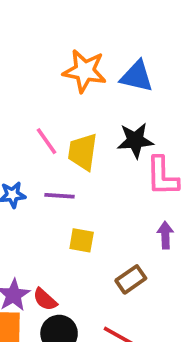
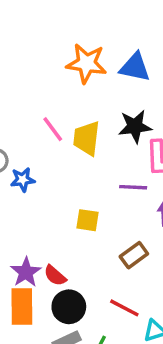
purple line: (60, 196) -> (133, 187), moved

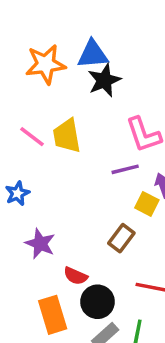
black star: (135, 126) -> (104, 80), moved
yellow square: (88, 220) -> (147, 204), moved, turned 35
brown rectangle: (134, 255) -> (121, 238), moved
purple star: (26, 272) -> (40, 244), moved

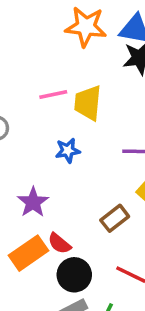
pink line: (32, 137) -> (53, 94), turned -64
blue star: (17, 193) -> (68, 151), moved
orange rectangle: (53, 315) -> (29, 253), moved, turned 57

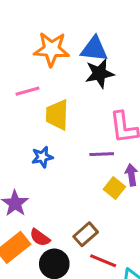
pink line: (53, 94) -> (27, 91), moved
brown rectangle: (115, 218) -> (86, 234), moved

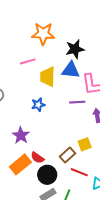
blue triangle: (94, 49) -> (71, 70), moved
yellow square: (114, 188) -> (85, 144), moved, turned 32

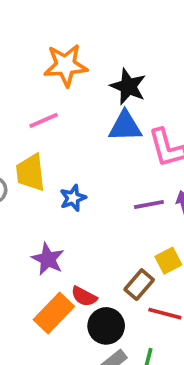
black star: (75, 49) -> (128, 86), turned -30
yellow trapezoid: (48, 77) -> (31, 173), moved
purple line: (77, 102) -> (149, 204), moved

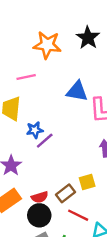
black star: (128, 86) -> (88, 38), moved
purple line: (149, 204) -> (45, 141), moved, turned -42
red semicircle: (84, 296) -> (40, 197), moved, turned -56

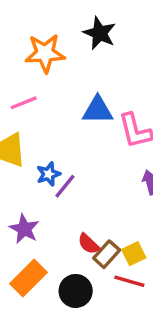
yellow square: (87, 182) -> (134, 254), moved
red semicircle: (40, 197) -> (89, 244), moved, turned 70

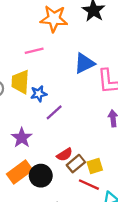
blue triangle: (98, 110) -> (84, 63), turned -35
blue star: (49, 174) -> (39, 94), moved
red semicircle: (89, 244) -> (65, 155), turned -84
black circle: (76, 291) -> (41, 176), moved

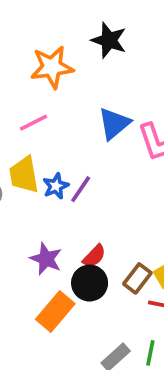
purple line: (54, 112) -> (81, 189), moved
red semicircle: (65, 155) -> (94, 256), moved
black circle: (41, 176) -> (90, 283), moved

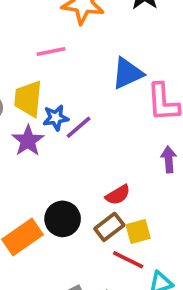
red semicircle: (94, 256) -> (118, 195), moved
purple star: (46, 259) -> (28, 141), moved

